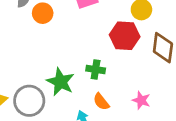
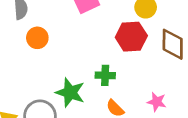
orange circle: (43, 13) -> (37, 38), moved

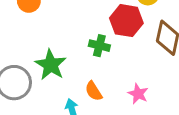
green cross: (105, 75) -> (99, 46), moved

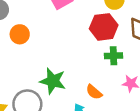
green cross: (99, 46) -> (113, 56), moved

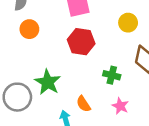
red hexagon: (104, 27) -> (81, 42), moved

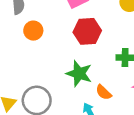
green star: (48, 82) -> (79, 74), moved

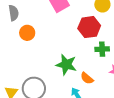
red hexagon: (87, 31) -> (89, 27), moved

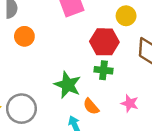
green cross: (102, 49) -> (103, 70), moved

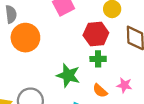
orange circle: (24, 36) -> (25, 38), size x1.6
orange semicircle: (91, 106) -> (100, 91), moved

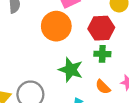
orange circle: (25, 38) -> (56, 26), moved

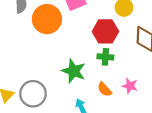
orange circle: (56, 26) -> (47, 19), moved

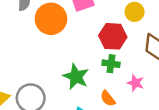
pink star: (130, 86) -> (135, 83), moved

